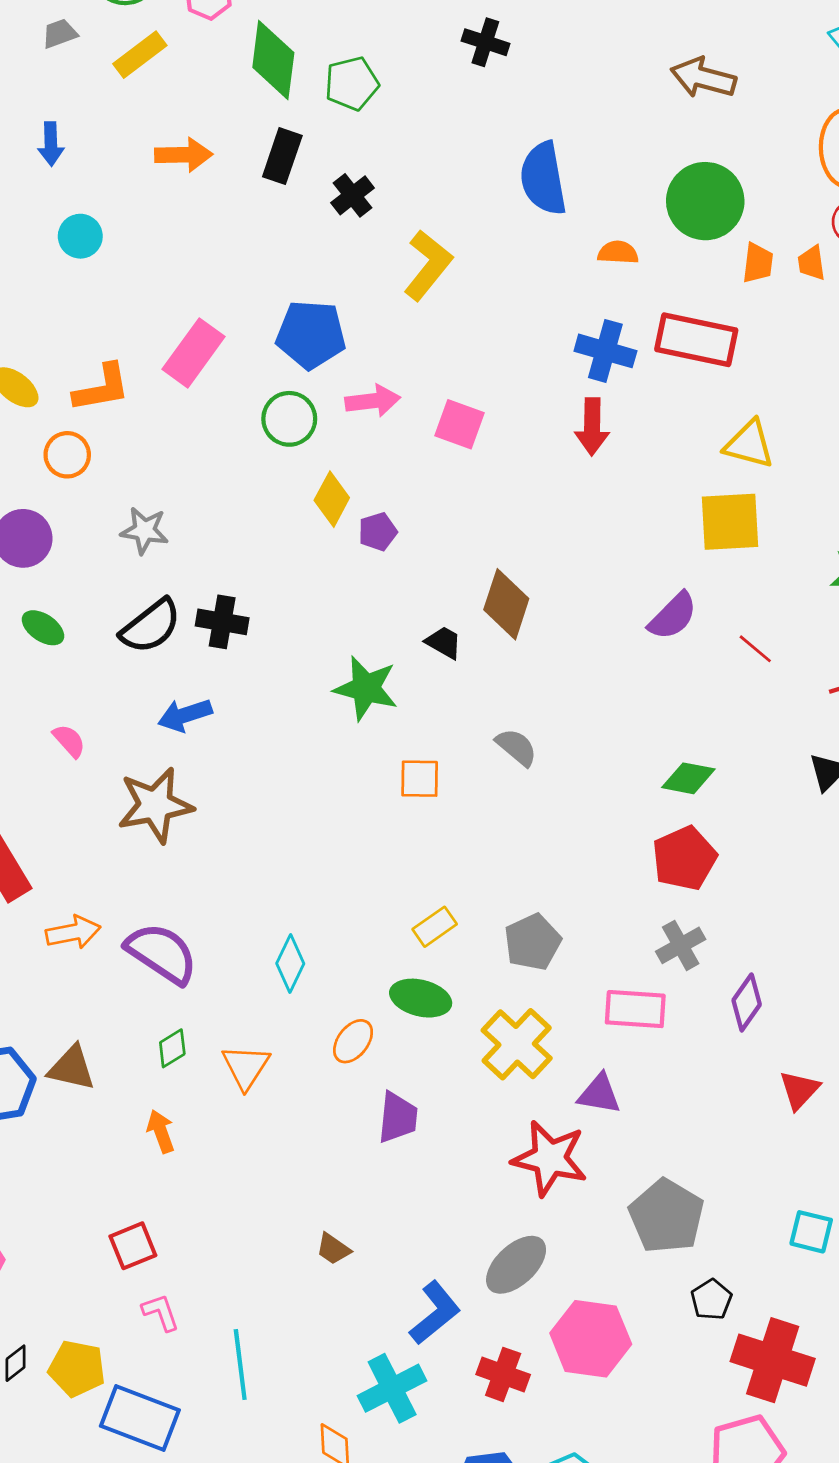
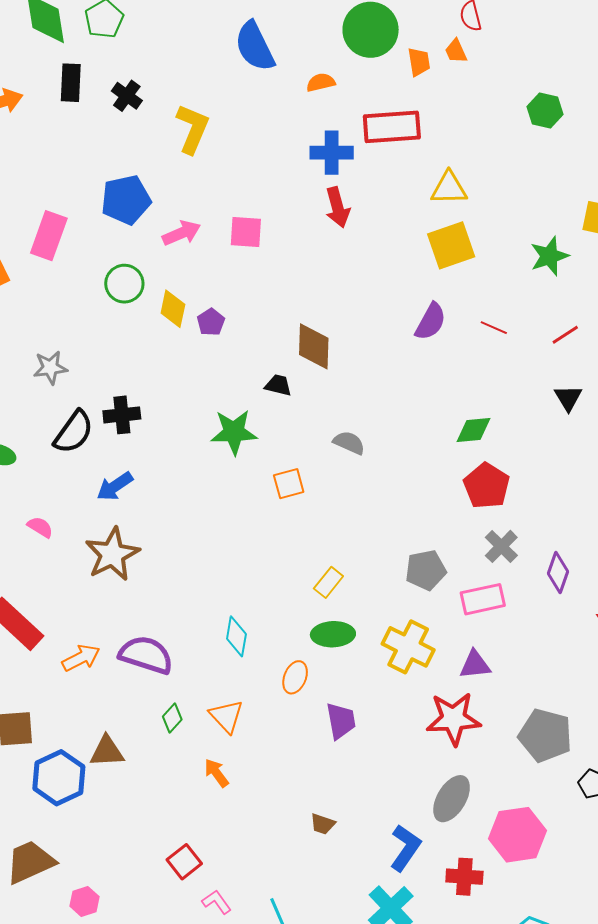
green circle: (289, 419) -> (124, 284), moved
gray pentagon: (533, 942) -> (426, 570), moved, turned 30
orange arrow: (161, 1131) -> (216, 773), moved

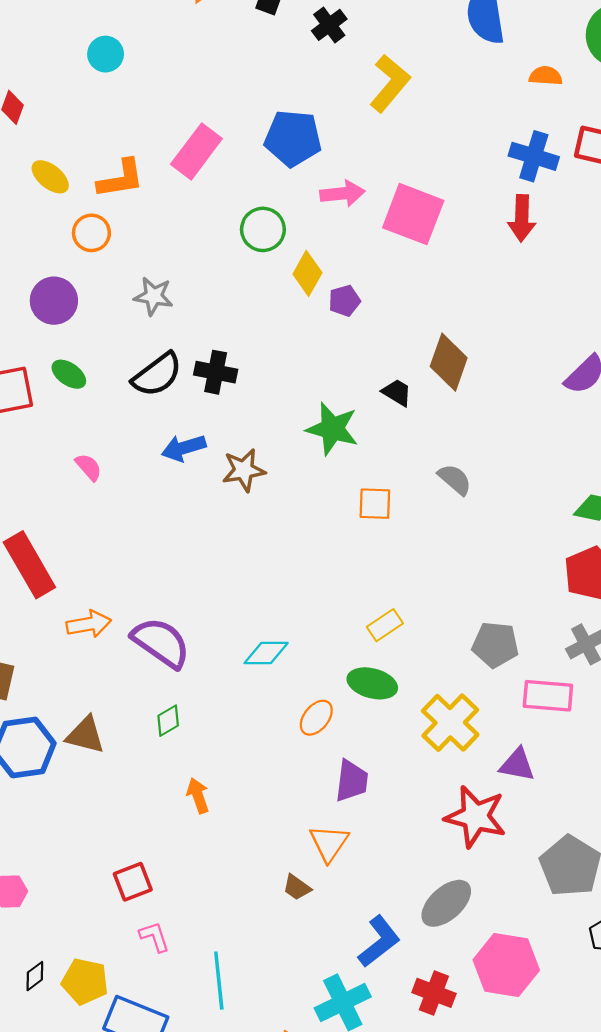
pink square: (246, 232) -> (413, 214), size x1.5
brown star: (112, 554) -> (244, 470), moved, size x0.7
cyan diamond: (236, 636) -> (266, 653), turned 63
orange triangle: (226, 716) -> (329, 843), moved

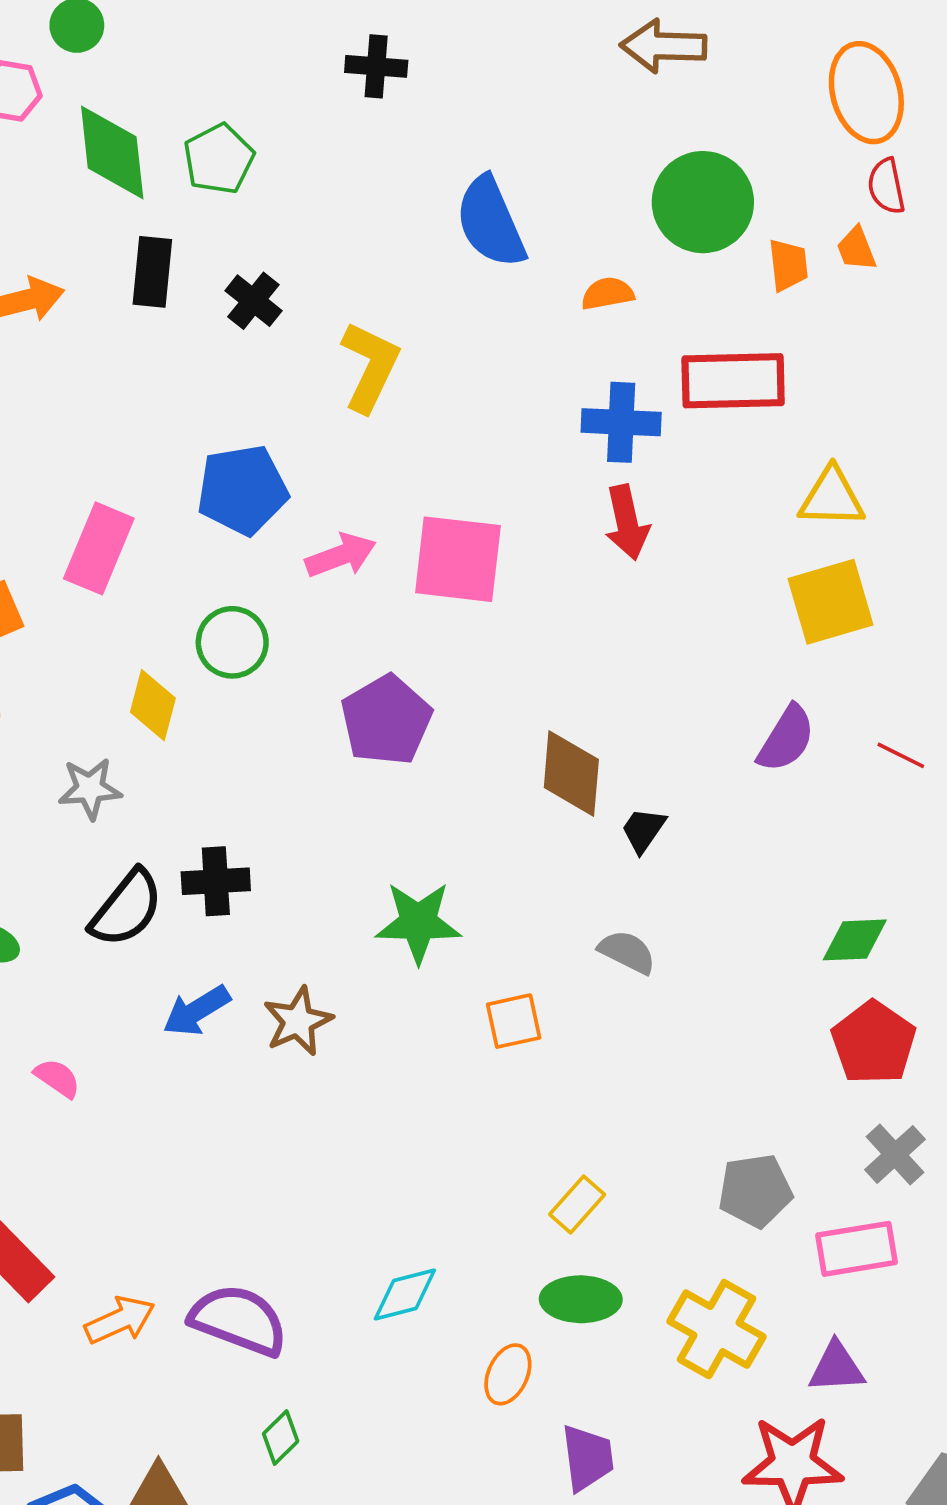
yellow diamond: (307, 273) -> (153, 705), moved
purple pentagon: (344, 301) -> (386, 720), size x1.8
black trapezoid: (397, 392) -> (643, 830), moved, turned -72

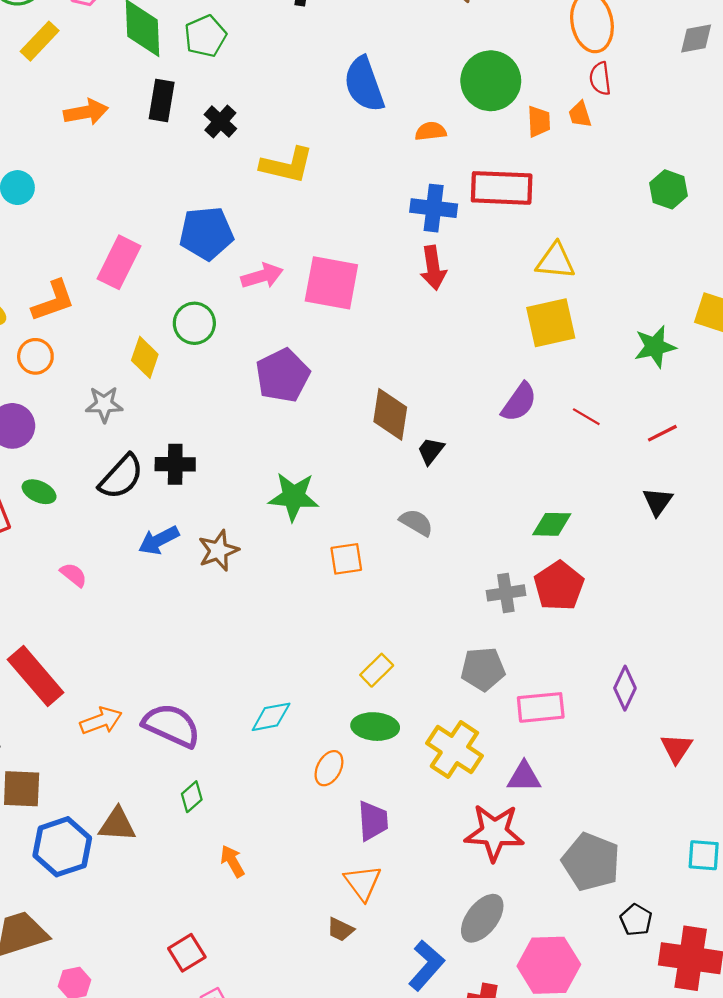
yellow L-shape: (370, 367) -> (287, 165), turned 74
gray cross: (895, 1154) -> (506, 593), moved, turned 30

